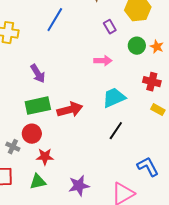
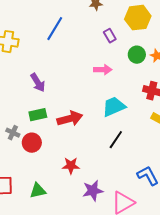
green rectangle: (38, 106) -> (38, 115), size x0.7
gray cross: (13, 147) -> (13, 133), moved
red star: (45, 157) -> (71, 166), moved
purple star: (79, 186) -> (93, 191), moved

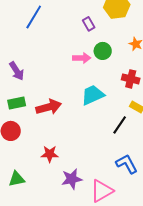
green circle: (137, 55) -> (103, 51), moved
black line: (116, 140) -> (120, 125), moved

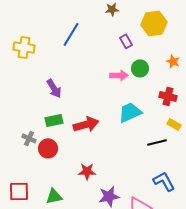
black line: (120, 125) -> (157, 142), turned 42

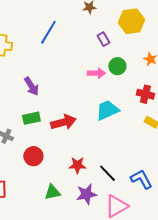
black line: (157, 142) -> (107, 173), moved, turned 60
red circle: (48, 148) -> (33, 156), moved
red star: (87, 171) -> (77, 165), moved
green triangle: (54, 196) -> (52, 192), moved

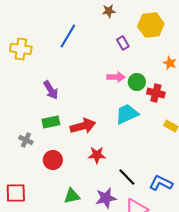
green circle: (117, 66) -> (137, 82), moved
red cross: (145, 94) -> (156, 93), moved
red star: (77, 165) -> (97, 155), moved
blue L-shape: (141, 179) -> (161, 183), turned -35

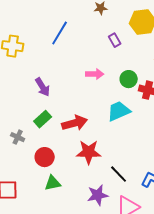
pink arrow: (116, 77) -> (95, 74), moved
green rectangle: (51, 122) -> (43, 119), turned -30
red star: (97, 155) -> (89, 152), size x1.4
green triangle: (72, 196) -> (53, 183), moved

